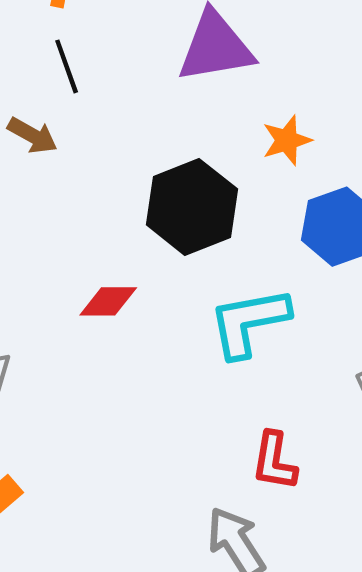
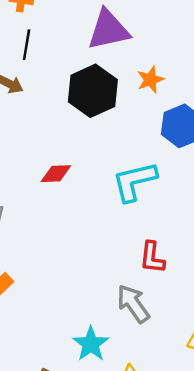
black line: (67, 66) -> (27, 45), turned 32
black hexagon: (192, 207) -> (93, 91), moved

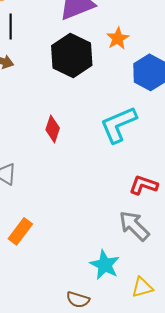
red diamond: (56, 174) -> (53, 129), turned -60
red L-shape: (152, 258) -> (143, 185), turned 112

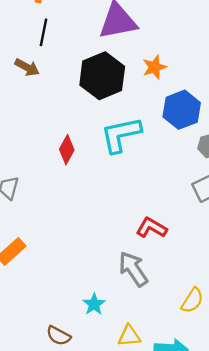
cyan L-shape: (118, 125) -> (121, 135), moved
cyan star: (105, 265) -> (94, 304), size x0.7

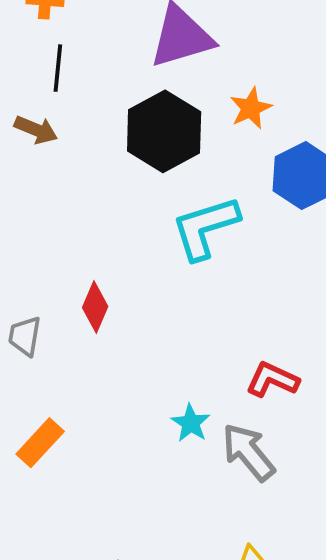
red diamond: (67, 150) -> (95, 307), moved
cyan star: (94, 304) -> (191, 423), moved

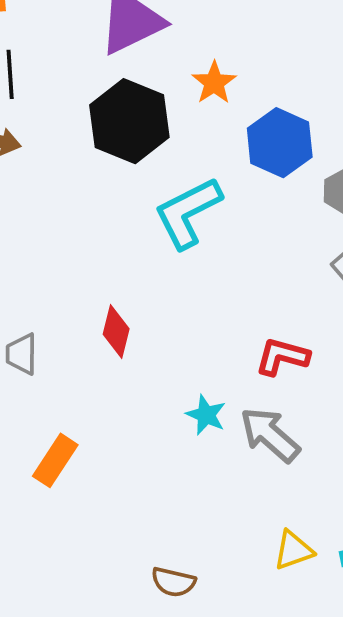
red diamond: (95, 307) -> (116, 332), moved

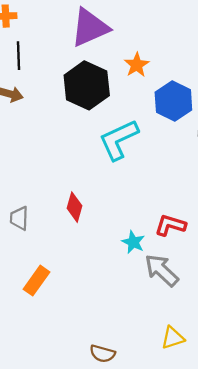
cyan star: (206, 415) -> (133, 242), moved

